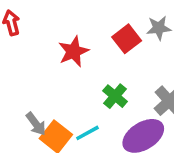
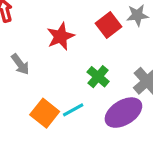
gray arrow: (36, 124) -> (20, 64), moved

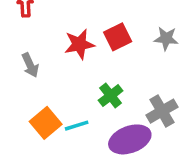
red square: (108, 25) -> (118, 37), moved

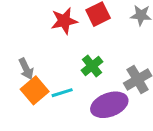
gray arrow: (30, 65) -> (26, 69), moved

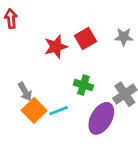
green cross: (92, 66) -> (83, 85), turned -30
purple ellipse: (109, 105) -> (101, 118), turned -36

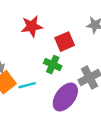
red square: (86, 38) -> (65, 42), moved

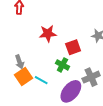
cyan line: (27, 85) -> (41, 80), turned 40

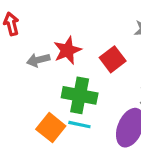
gray arrow: (19, 62) -> (38, 60), moved, turned 112
green cross: (62, 65) -> (80, 95), moved, size x1.5

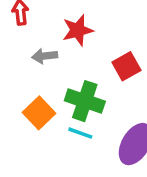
red star: (67, 50) -> (78, 30), moved
orange square: (51, 128) -> (39, 113), moved

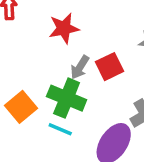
gray arrow: (45, 56) -> (80, 67), moved, turned -55

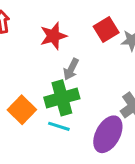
red square: (110, 67) -> (106, 30), moved
green cross: (67, 98) -> (62, 98), turned -32

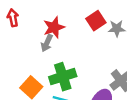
gray arrow: (71, 69) -> (47, 43), moved

